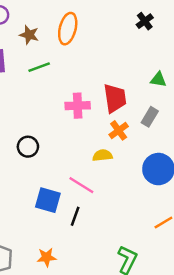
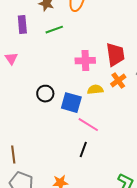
yellow semicircle: (102, 155) -> (95, 90), moved
blue square: (48, 200) -> (71, 103), moved

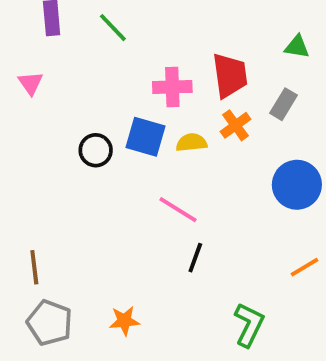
green line: (54, 30) -> (113, 28), turned 66
blue square: (71, 103) -> (145, 137), moved
black line: (83, 150) -> (195, 258), moved

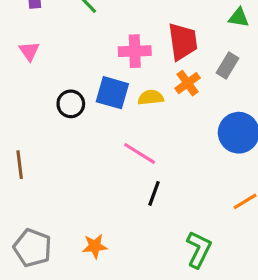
pink triangle: (30, 83) -> (29, 51), moved
brown line: (34, 267) -> (20, 165), moved

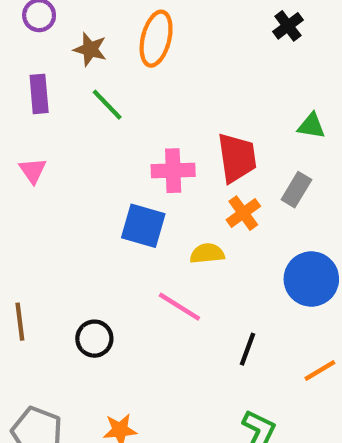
yellow semicircle: (151, 97) -> (207, 253), moved
black circle: (71, 104) -> (94, 339), moved
black line: (154, 193) -> (248, 349), moved

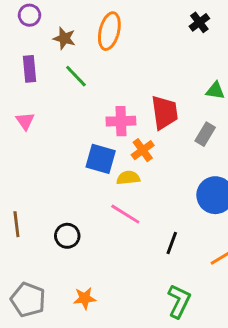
orange cross: (243, 213) -> (143, 150), moved
yellow semicircle: (207, 253) -> (128, 178), moved

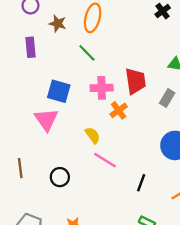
green line: (76, 76) -> (87, 53), moved
pink triangle: (25, 121) -> (46, 119), moved, size x1.6
blue square: (101, 159) -> (59, 91), moved
yellow semicircle: (128, 178) -> (93, 135), moved, turned 60

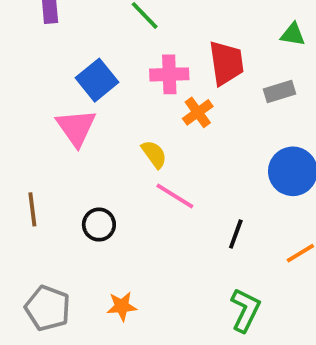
blue square: (59, 91) -> (97, 80), turned 35
gray rectangle: (167, 98) -> (280, 91), turned 42

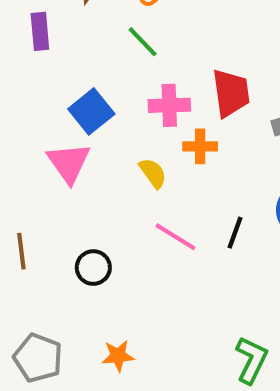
orange cross: (198, 112) -> (200, 146), turned 36
yellow semicircle: (154, 154) -> (153, 173), moved
black line: (236, 234) -> (235, 233), moved

